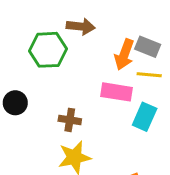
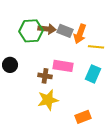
brown arrow: (81, 26) -> (47, 29), moved
gray rectangle: (148, 47) -> (65, 31), moved
pink rectangle: (117, 92) -> (63, 66), moved

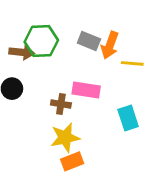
brown arrow: (47, 29) -> (22, 52), moved
cyan rectangle: (93, 74) -> (128, 118), moved, turned -42
orange rectangle: (83, 117) -> (72, 161), moved

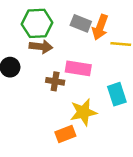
brown arrow: (22, 52) -> (41, 47), moved
yellow star: (65, 138) -> (83, 112), moved

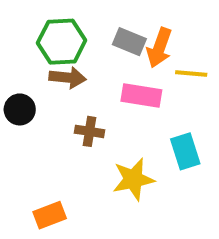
pink rectangle: (78, 68) -> (141, 96), moved
orange rectangle: (65, 134) -> (50, 215), moved

